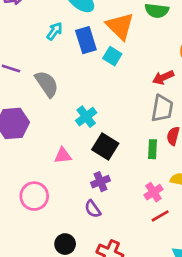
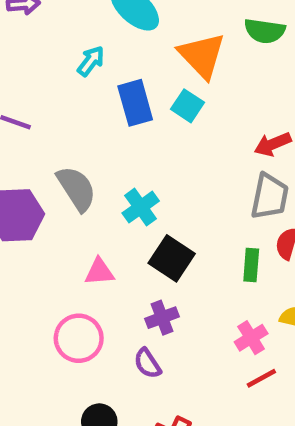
blue rectangle: (86, 40) -> (135, 103), moved
gray semicircle: (47, 84) -> (76, 189), moved
pink circle: (34, 196) -> (79, 338), moved

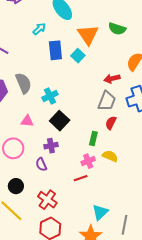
green rectangle: (251, 265) -> (93, 139), moved
red line: (261, 378) -> (81, 178), moved

